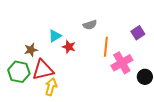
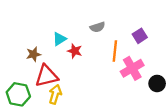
purple square: (138, 33) -> (140, 36), moved
green hexagon: (19, 72) -> (18, 94), moved

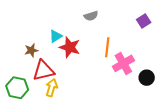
gray semicircle: (97, 27) -> (91, 16), moved
purple square: (140, 36) -> (144, 21), moved
red star: (75, 51) -> (70, 47), size x1.5

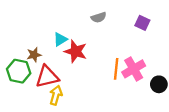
purple square: (144, 21) -> (142, 23), moved, turned -32
orange line: (107, 47) -> (116, 69), moved
green hexagon: (17, 88) -> (19, 71), moved

